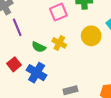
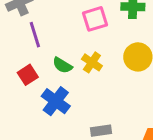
red square: (14, 64) -> (28, 75), moved

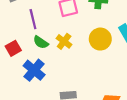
purple line: (35, 35) -> (33, 19), moved

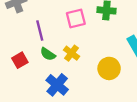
yellow circle: (100, 39) -> (109, 68), moved
blue cross: (34, 70) -> (57, 85), moved

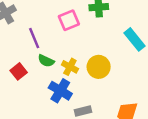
yellow cross: (72, 53) -> (70, 67), moved
yellow circle: (109, 68) -> (99, 67), moved

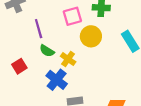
yellow circle: (99, 67) -> (91, 36), moved
red square: (19, 71) -> (19, 66), moved

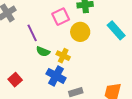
red square: (19, 66) -> (15, 80), moved

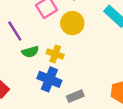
green semicircle: (43, 51) -> (30, 52), turned -32

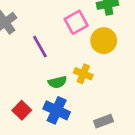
green semicircle: (30, 52) -> (57, 82), moved
blue cross: (49, 79) -> (57, 110), moved

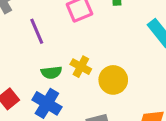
yellow circle: (104, 41) -> (113, 80), moved

